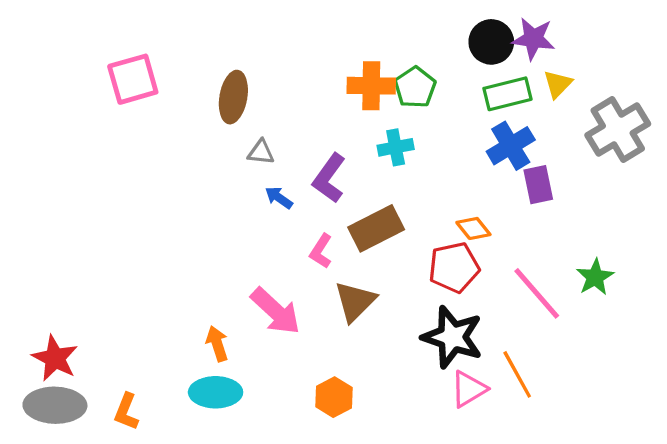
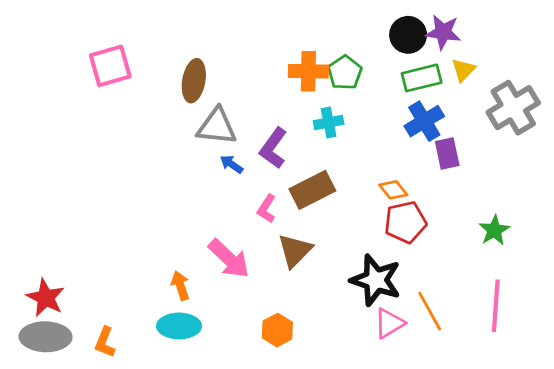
gray triangle: (261, 152) -> (217, 127), size x1.8
red pentagon: (454, 267) -> (405, 222), moved
pink line: (537, 293) -> (496, 306), moved, turned 45

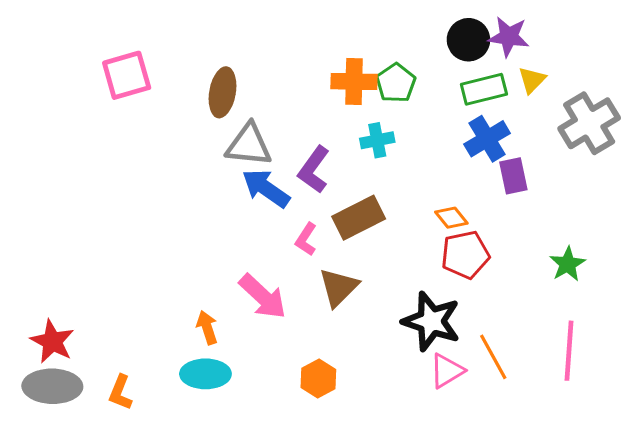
blue arrow: (232, 164) -> (266, 188), size x1.8

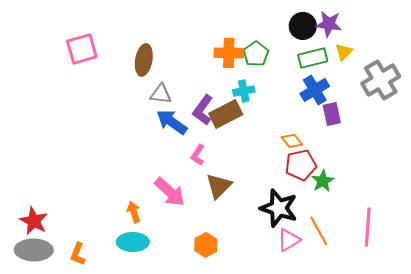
gray triangle: (249, 145) -> (161, 94), size x0.7
brown rectangle: (359, 218) -> (226, 114), moved
green star: (567, 264) -> (323, 181), moved

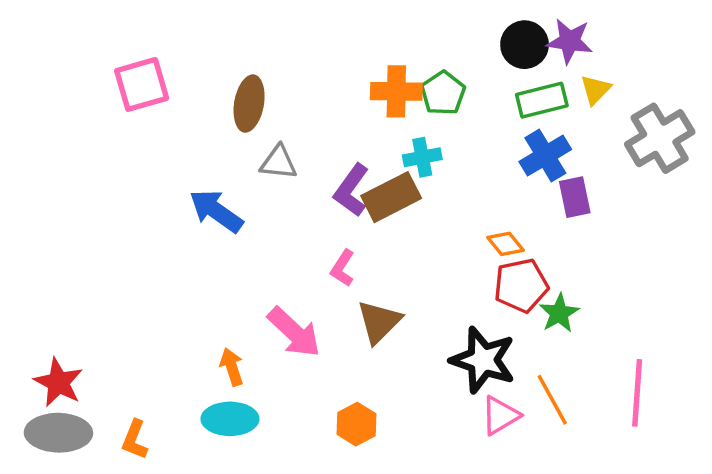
blue arrow: (172, 122) -> (216, 211), moved

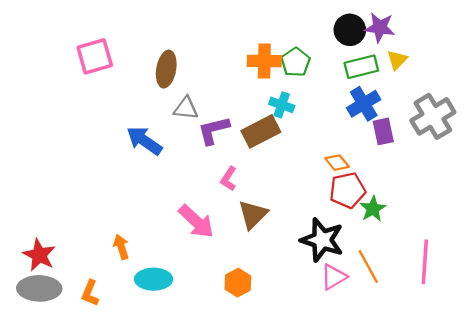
gray cross: (660, 138) -> (433, 116), moved
cyan cross: (422, 157) -> (282, 105), turned 30
purple L-shape: (351, 190) -> (214, 130), moved, turned 40
orange arrow: (232, 367) -> (121, 247), moved

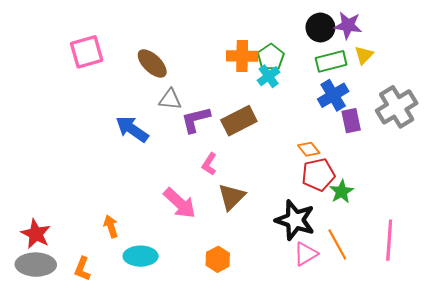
brown ellipse: (166, 69) -> (152, 63), turned -56
cyan cross: (282, 105) -> (269, 76), moved, turned 35

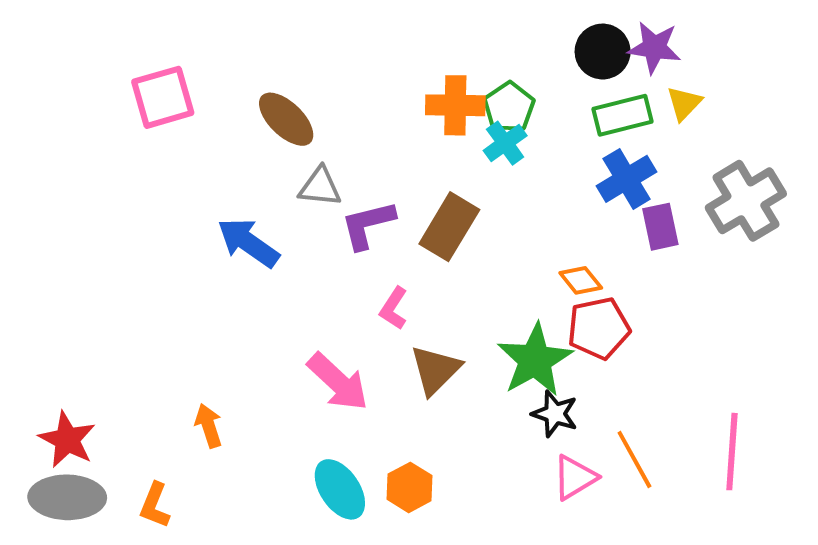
brown rectangle: (239, 121) -> (449, 227), turned -32
green star: (342, 192) -> (535, 360), moved, size x1.6
black star: (295, 220) -> (555, 414), size x0.6
cyan ellipse: (141, 256) -> (340, 489), moved, turned 56

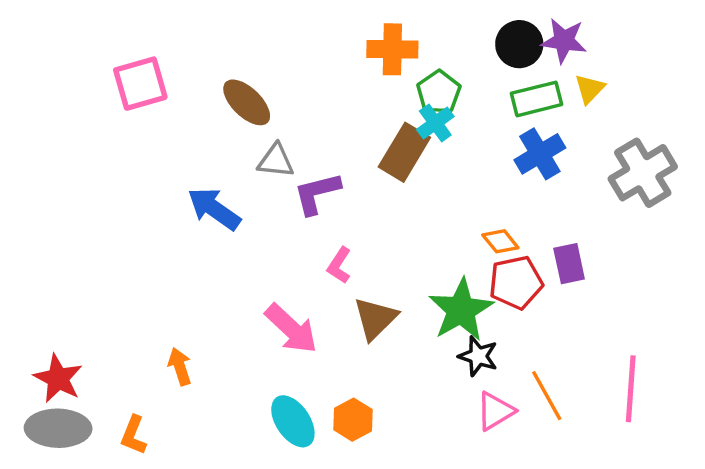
orange cross: (455, 105) -> (392, 49), moved
brown rectangle: (449, 227) -> (404, 152), moved
purple rectangle: (660, 227) -> (569, 264), moved

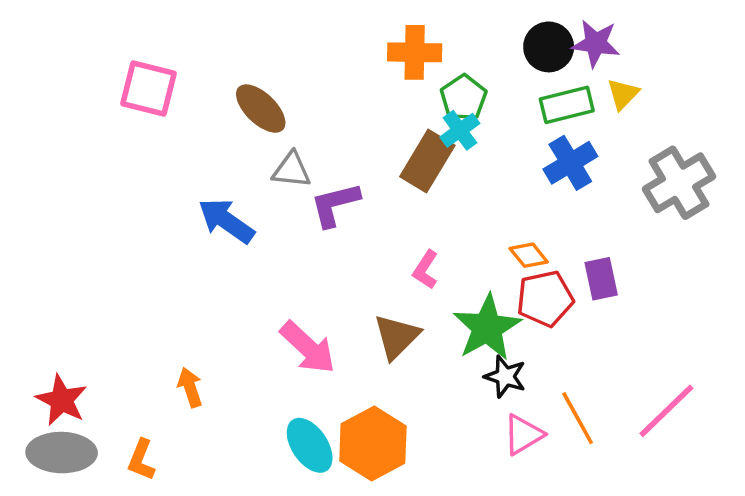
pink square: (140, 84) -> (148, 89), turned 30
pink L-shape: (339, 265) -> (425, 270), moved
pink line: (631, 389) -> (666, 411), turned 42
orange hexagon: (353, 420) -> (373, 444), size x1.6

